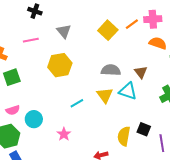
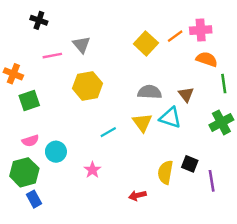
black cross: (35, 11) -> (39, 20), moved
gray triangle: (64, 31) -> (81, 45), moved

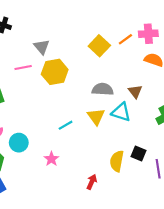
pink line: (52, 56) -> (23, 67), moved
yellow hexagon: (88, 86) -> (55, 72), moved
red arrow: (137, 195) -> (92, 182), turned 128

